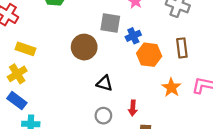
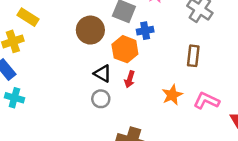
orange hexagon: (149, 55) -> (125, 49), moved
red arrow: (133, 108) -> (130, 79), moved
gray circle: (103, 116) -> (101, 99), moved

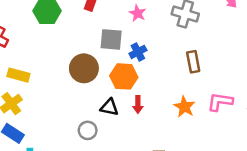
gray circle: (101, 99) -> (88, 130), moved

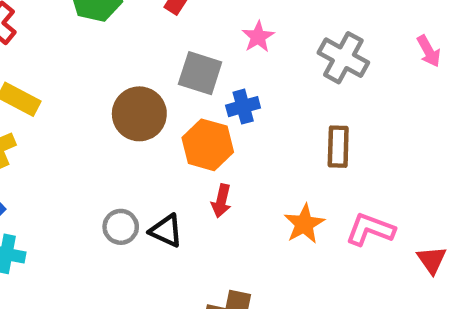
black triangle: (109, 107) -> (166, 231), moved

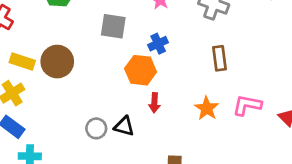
gray square: (200, 73) -> (113, 26), moved
brown circle: (139, 114) -> (57, 62), moved

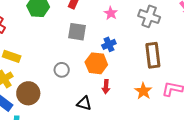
brown rectangle: (219, 58) -> (153, 55), size x1.4
brown circle: (57, 62) -> (28, 93), moved
gray circle: (96, 128) -> (62, 70), moved

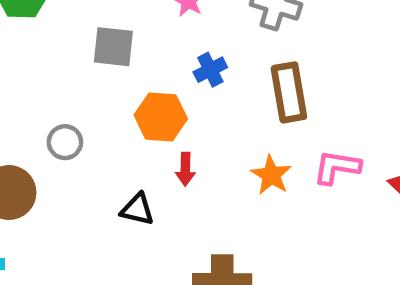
blue cross: (109, 44) -> (210, 70), moved
gray circle: (62, 70) -> (65, 142), moved

